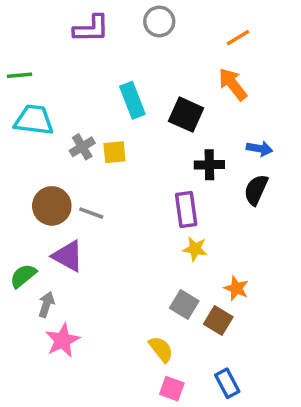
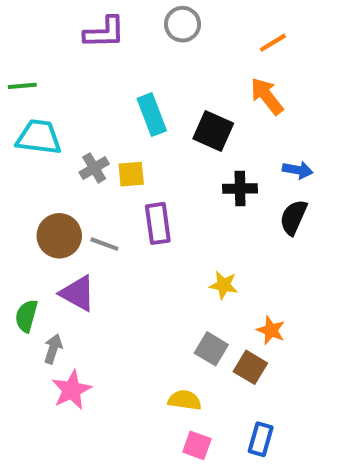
purple rectangle: (186, 210) -> (158, 223), moved
green semicircle: (23, 276) -> (26, 316), turned -36
yellow semicircle: (161, 349) -> (185, 400), turned -44
blue rectangle: (227, 383) -> (261, 439), turned 44

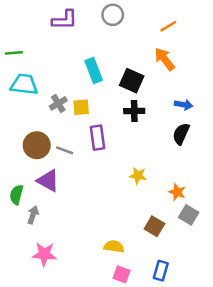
black cross: (240, 189) -> (134, 111), moved
orange star: (271, 330) -> (177, 192), moved
gray square: (211, 349) -> (189, 215), moved
pink star: (72, 390) -> (44, 254), moved, turned 30

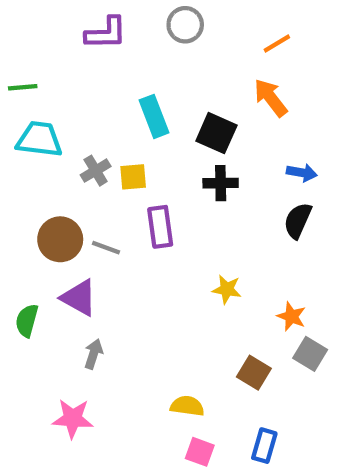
gray arrow: (33, 215) -> (94, 354), moved

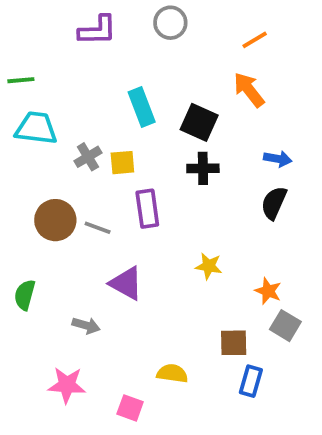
purple triangle: (79, 298) -> (126, 283), moved
gray arrow: (94, 354) -> (86, 326), turned 88
brown square: (254, 373) -> (234, 343), turned -32
blue rectangle: (264, 446) -> (251, 381), moved
pink square: (200, 452) -> (130, 408), moved

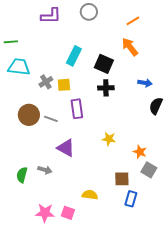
cyan rectangle: (142, 107) -> (74, 56), turned 48
black semicircle: (274, 203) -> (156, 106), moved
green semicircle: (25, 295) -> (22, 175), moved
pink star: (67, 385) -> (45, 213), moved

